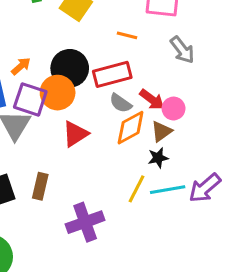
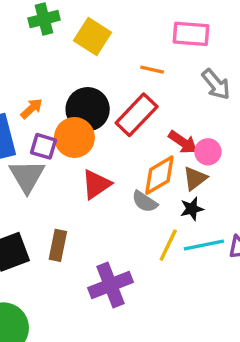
red rectangle: (112, 74) -> (137, 115), turned -30
purple square: (30, 99) -> (44, 146), size x0.7
gray semicircle: (121, 103) -> (145, 202), moved

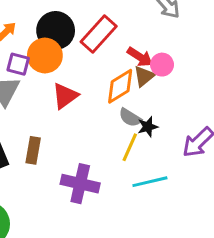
brown triangle: (195, 178) -> (144, 76), moved
gray semicircle: (145, 202) -> (130, 118), moved
black star: (192, 209) -> (148, 127), moved
cyan line: (204, 245) -> (150, 182), moved
purple cross: (110, 285) -> (80, 184), turned 36

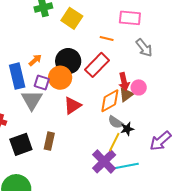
red arrow: (140, 57) -> (124, 82), turned 42
purple cross: (80, 184) -> (104, 162), moved, turned 30

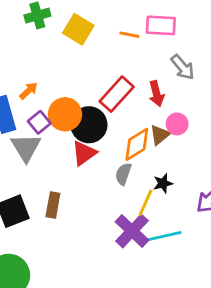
orange line: (107, 38) -> (129, 35), moved
black circle: (68, 61) -> (89, 125), moved
red arrow: (124, 82) -> (156, 94), moved
purple square: (42, 83) -> (39, 122), turned 35
gray semicircle: (116, 122) -> (123, 174), moved, turned 77

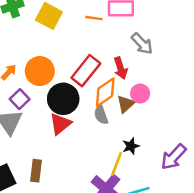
orange circle: (65, 114) -> (40, 71), moved
orange diamond: (137, 144) -> (105, 92), moved
gray semicircle: (123, 174) -> (101, 115), moved, turned -36

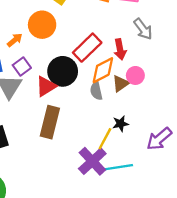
orange circle: (40, 71) -> (42, 25), moved
red triangle: (60, 124) -> (46, 86), moved
brown rectangle: (36, 171) -> (50, 122), moved, size x1.5

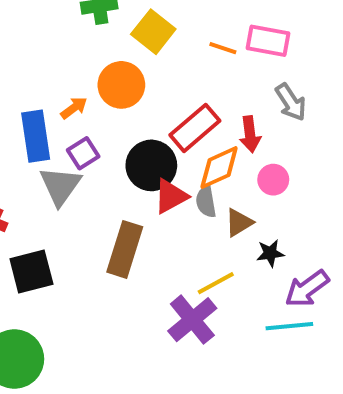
brown triangle: (121, 84) -> (239, 223), moved
red triangle: (46, 86) -> (171, 196), moved
black star: (120, 124) -> (270, 253), moved
yellow line: (105, 139) -> (216, 283), turned 30
cyan line: (119, 167) -> (289, 326), moved

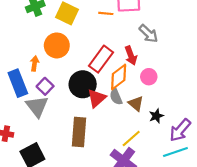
orange arrow: (74, 108) -> (35, 63), turned -32
brown triangle: (239, 223) -> (136, 104), turned -35

